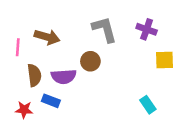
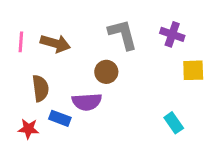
pink line: (18, 47) -> (21, 42), moved
purple semicircle: (64, 77) -> (87, 102), moved

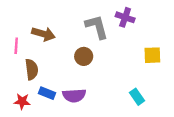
purple cross: (172, 34) -> (125, 17), moved
pink line: (21, 42) -> (16, 46), moved
purple semicircle: (87, 102) -> (74, 95), moved

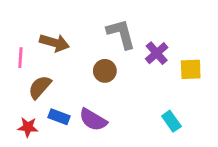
purple cross: (125, 17) -> (157, 53), moved, turned 30
brown semicircle: (32, 69) -> (40, 87), turned -132
purple semicircle: (74, 95) -> (93, 120), turned 35

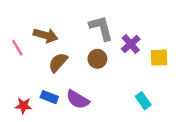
pink line: (20, 58) -> (17, 48), turned -35
brown circle: (105, 71) -> (97, 59), moved
brown semicircle: (40, 87) -> (58, 63), moved

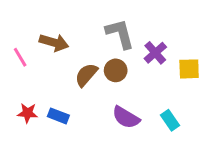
brown semicircle: (58, 63) -> (86, 75), moved
purple semicircle: (78, 100) -> (126, 117), moved
red star: (23, 106) -> (28, 113), moved

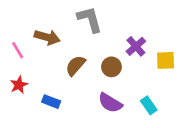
gray L-shape: (120, 34) -> (90, 19), moved
brown circle: (116, 70) -> (111, 67), moved
red star: (28, 113) -> (19, 85), moved, turned -30

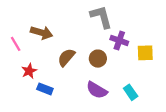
gray L-shape: (90, 19) -> (101, 17), moved
purple cross: (136, 46) -> (119, 40), turned -30
red star: (19, 85) -> (29, 71), moved

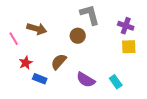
purple cross: (119, 40) -> (126, 26), moved
brown semicircle: (66, 57) -> (59, 62), moved
brown circle: (98, 59) -> (78, 36), moved

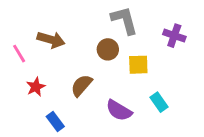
yellow square: (129, 47) -> (138, 65), moved
blue rectangle: (40, 79) -> (55, 121), moved, turned 32
cyan rectangle: (116, 82) -> (159, 102), moved

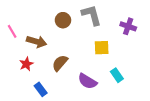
brown arrow: (51, 40) -> (37, 42), moved
brown circle: (108, 49) -> (63, 20), moved
pink line: (19, 54) -> (12, 31), moved

